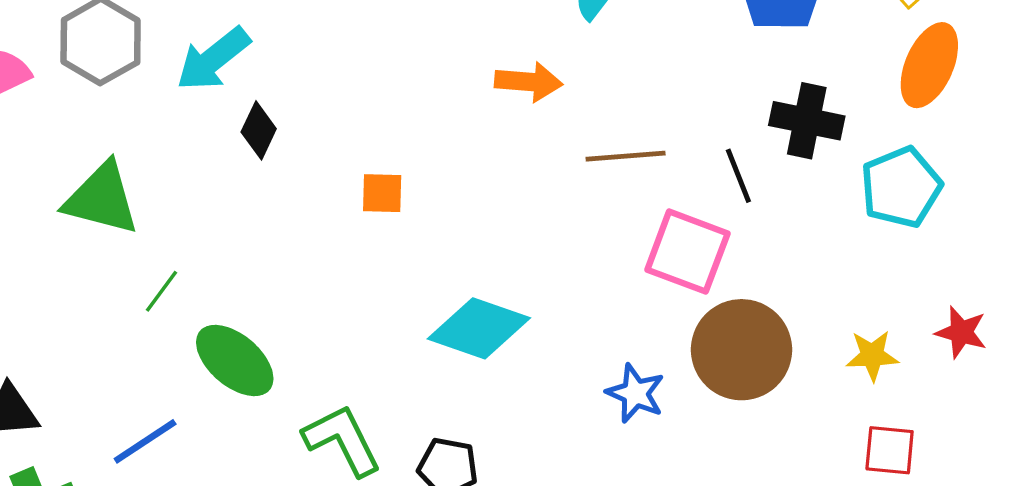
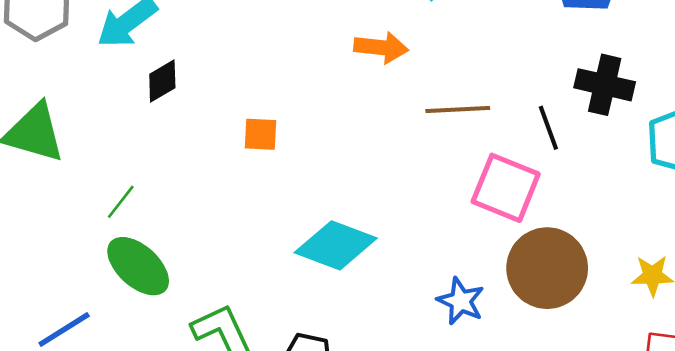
black diamond: (259, 130) -> (162, 81), turned 33
green line: (161, 291) -> (121, 202), moved

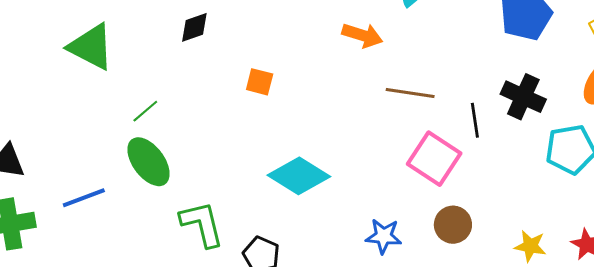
brown circle: (547, 268) -> (453, 225), size x0.6
blue star: (461, 301) -> (384, 236), turned -30

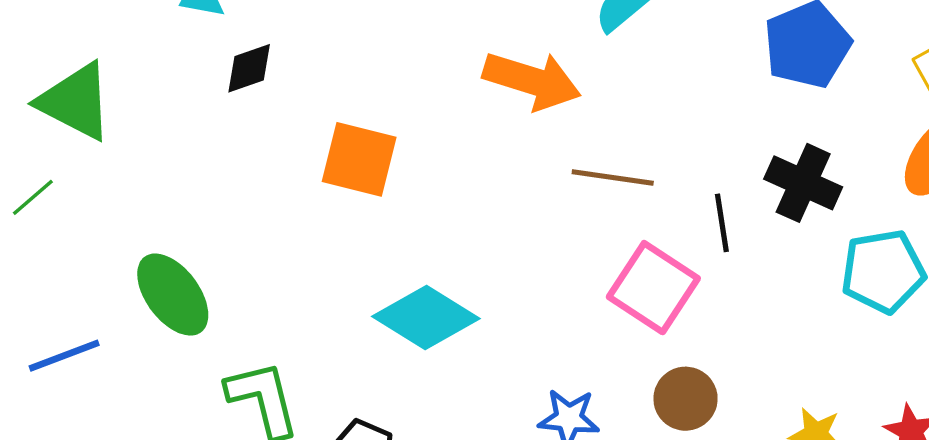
orange arrow: (362, 35) -> (532, 80), size x1.4
orange square: (260, 82) -> (359, 159), size x1.6
green line: (145, 111) -> (33, 197), moved

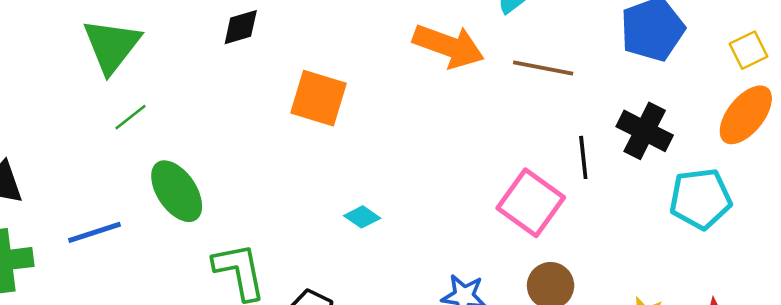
green triangle: (75, 101) -> (112, 46), turned 38
brown line: (613, 177) -> (543, 68), moved
green line: (33, 197) -> (131, 117), moved
cyan diamond: (426, 318) -> (362, 217), size x0.5

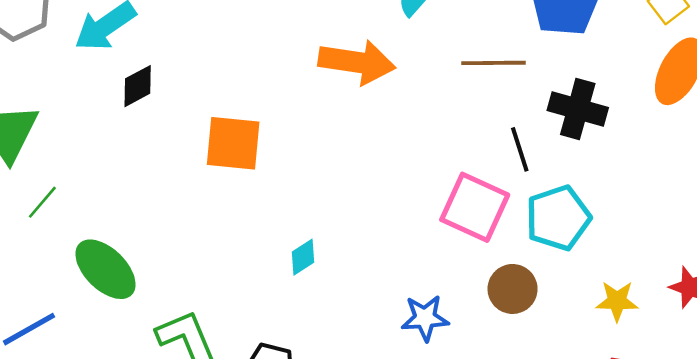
brown line: (543, 68) -> (493, 63), moved
cyan pentagon: (700, 199) -> (558, 218), moved
cyan diamond: (362, 217) -> (303, 257), turned -56

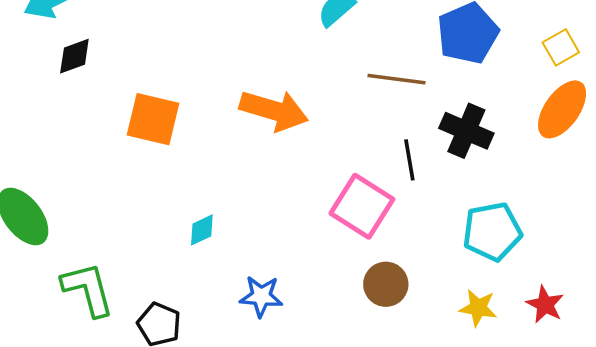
orange arrow: (357, 62) -> (274, 110), moved
cyan pentagon: (558, 218) -> (492, 232), moved
blue star: (425, 318) -> (261, 296), moved

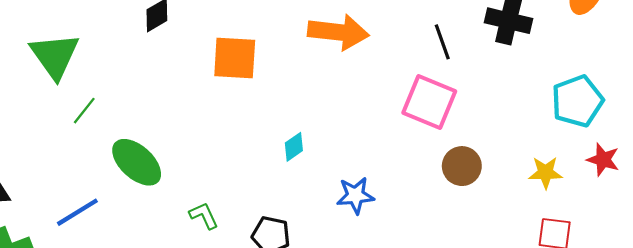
black line: (409, 160) -> (442, 42), moved
cyan pentagon: (492, 232) -> (577, 101), moved
green L-shape: (88, 289) -> (204, 216), size x0.6

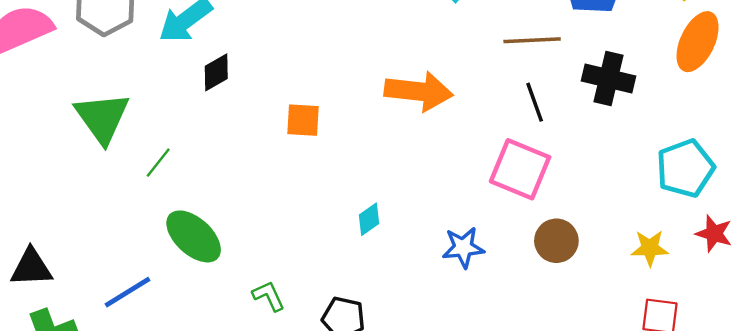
orange square: (235, 58) -> (303, 120), size x0.7
green line: (84, 111) -> (158, 163), moved
blue star: (355, 195) -> (463, 248), moved

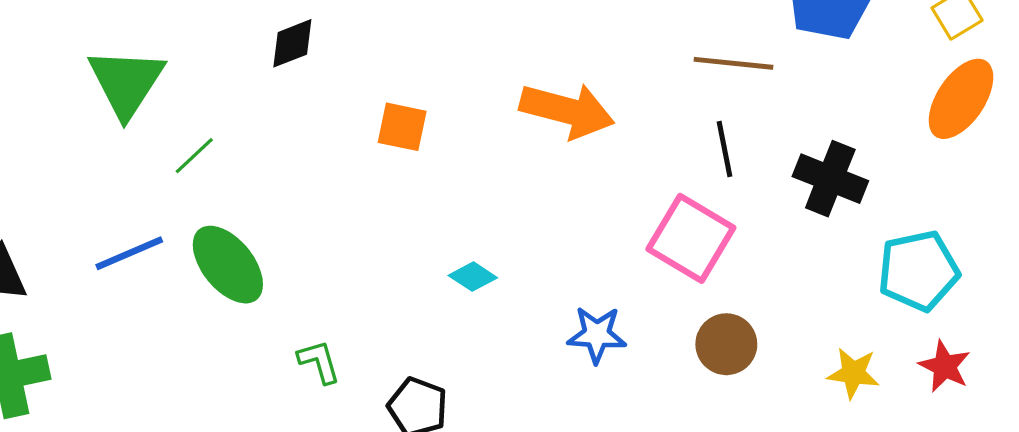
black cross: (608, 78) -> (830, 179), moved
cyan diamond: (369, 219) -> (473, 277), turned 60
blue line: (128, 292) -> (129, 253), moved

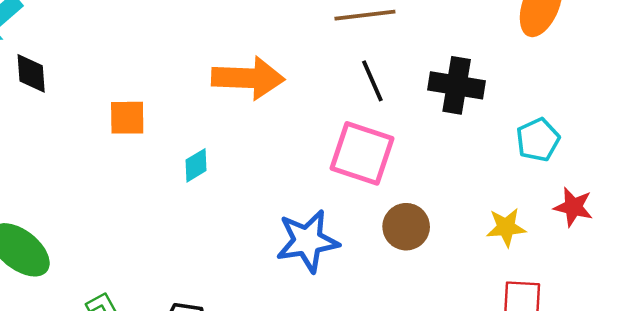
black diamond: (292, 43) -> (31, 73), turned -60
cyan pentagon: (918, 271) -> (538, 140), size x0.7
cyan diamond: (473, 277) -> (196, 165), moved, turned -52
blue star: (597, 335) -> (307, 241), size x1.4

